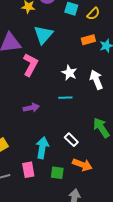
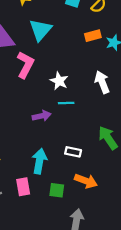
white star: (69, 73) -> (59, 81), moved
purple arrow: (31, 108) -> (42, 116), moved
white rectangle: (71, 140) -> (73, 152), turned -32

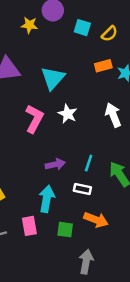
cyan triangle: (41, 30) -> (53, 78), moved
pink L-shape: (25, 65) -> (34, 119), moved
cyan line: (66, 103) -> (89, 163), moved, turned -70
purple arrow: (42, 116) -> (55, 164), moved

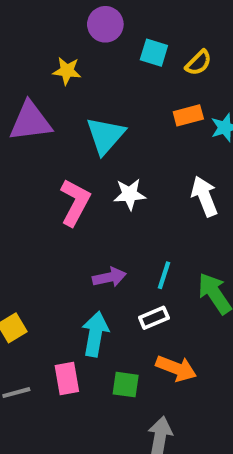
yellow star: (29, 25) -> (67, 71), moved
white star: (68, 114) -> (130, 194), turned -30
white rectangle: (82, 189) -> (154, 318), turned -35

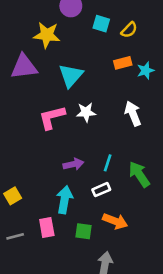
yellow star: (67, 71) -> (47, 35), size x1.5
pink L-shape: (75, 202) -> (52, 117), turned -132

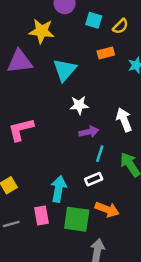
orange rectangle: (123, 63) -> (106, 53), moved
white arrow: (133, 114) -> (124, 120), moved
pink L-shape: (52, 117) -> (21, 129), moved
purple arrow: (73, 164) -> (89, 132), moved
green square: (84, 231) -> (77, 219), size x1.6

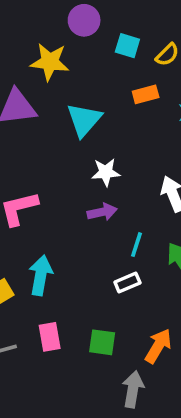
purple arrow: (89, 132) -> (102, 212), moved
cyan arrow: (59, 189) -> (41, 275), moved
orange arrow: (107, 209) -> (158, 346), moved, turned -80
green square: (77, 219) -> (102, 342), size x0.7

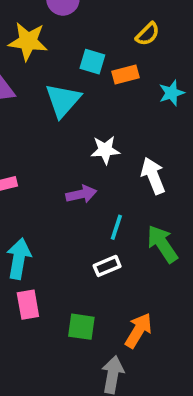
cyan square: (127, 46) -> (92, 62), moved
white star: (106, 172) -> (105, 150), moved
pink rectangle: (50, 337) -> (28, 305), moved

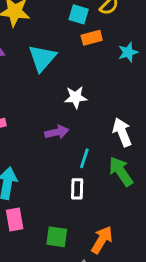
cyan square: (92, 62) -> (79, 14), moved
white arrow: (153, 176) -> (122, 132), moved
white rectangle: (107, 266) -> (77, 189), turned -66

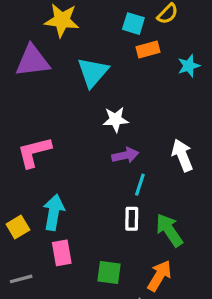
white star: (76, 97) -> (116, 120), moved
purple arrow: (57, 132) -> (125, 155), moved
green arrow: (121, 171) -> (169, 230), moved

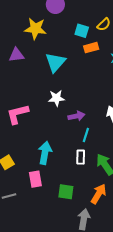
purple triangle: (33, 61) -> (16, 55), size x0.7
white star: (116, 120) -> (56, 98), moved
cyan arrow: (54, 212) -> (45, 153), moved

